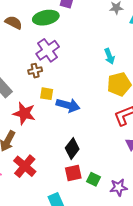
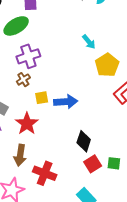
purple cross: (48, 50) -> (28, 56), turned 35
red star: (24, 113) -> (27, 124), turned -30

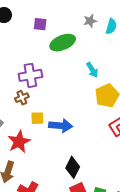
green ellipse: (16, 26) -> (63, 43), moved

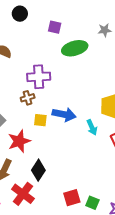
cyan arrow: (92, 70) -> (92, 127), moved
blue arrow: (61, 126) -> (64, 115), moved
black diamond: (73, 167) -> (38, 170), moved

